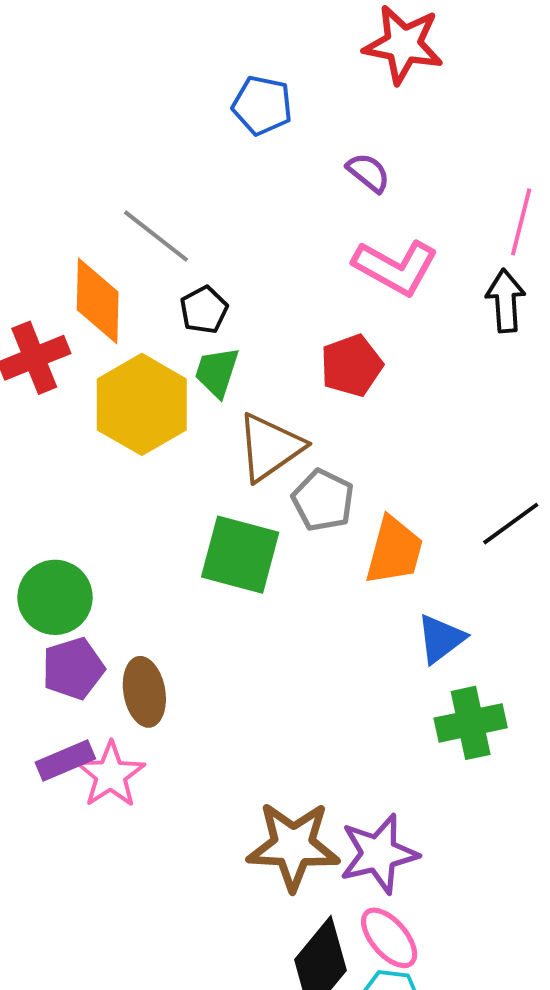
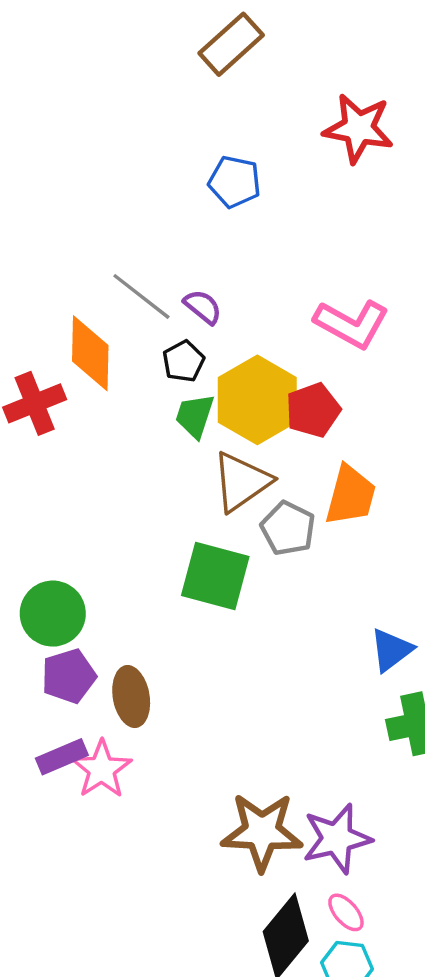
purple semicircle: (368, 173) -> (203, 307), moved
yellow hexagon: (142, 404) -> (257, 400), moved
orange trapezoid: (394, 551) -> (350, 495), moved
pink ellipse: (389, 938) -> (346, 912), size x0.7

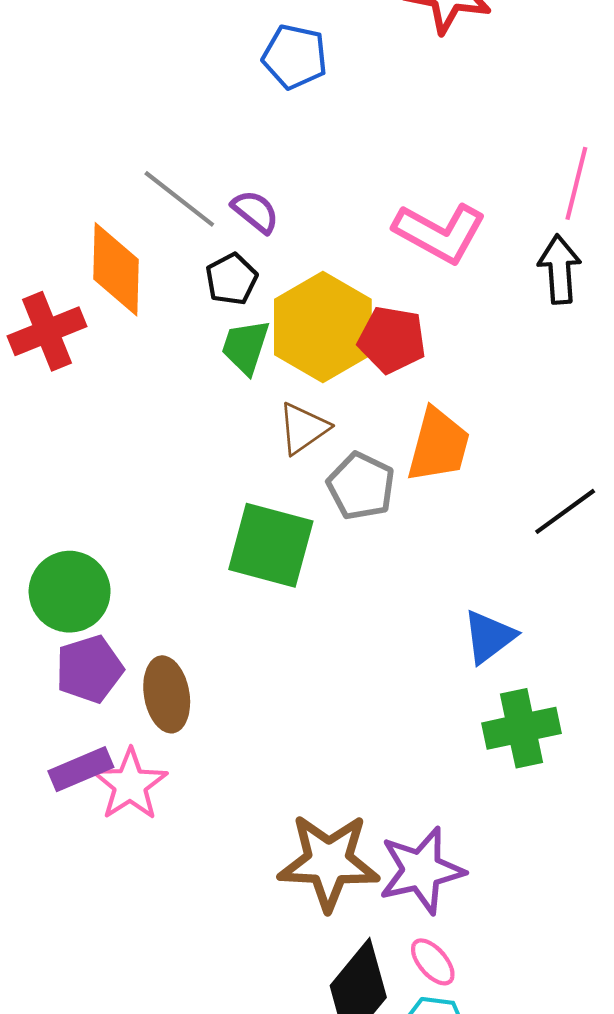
red pentagon: (313, 410) -> (392, 340), turned 30
brown triangle: (241, 482) -> (303, 428), size x0.7

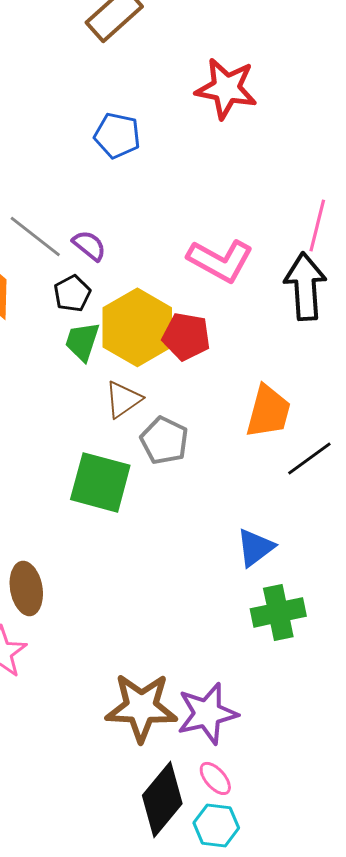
black arrow: (559, 269) -> (305, 286), size x1.4
orange trapezoid: (438, 445) -> (268, 411), moved

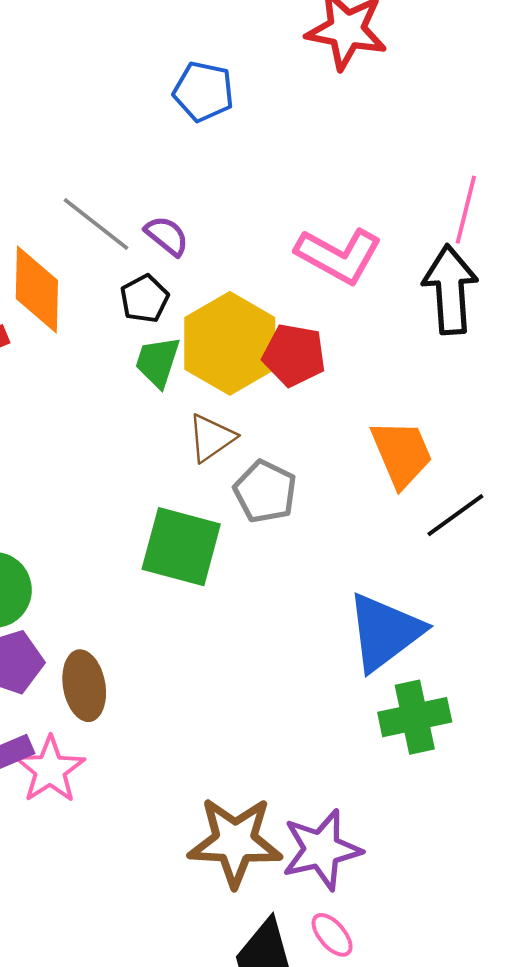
orange trapezoid: (268, 411) -> (402, 454), turned -38
blue triangle: (255, 547) -> (385, 632), size x1.6

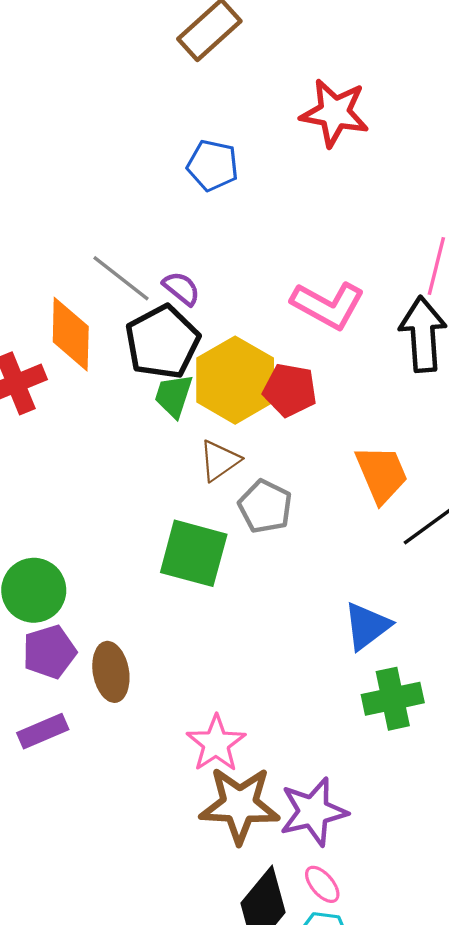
black pentagon: (145, 299) -> (162, 342), size x1.8
blue triangle: (385, 632) -> (367, 626), size x0.7
pink star: (50, 770) -> (216, 743), moved

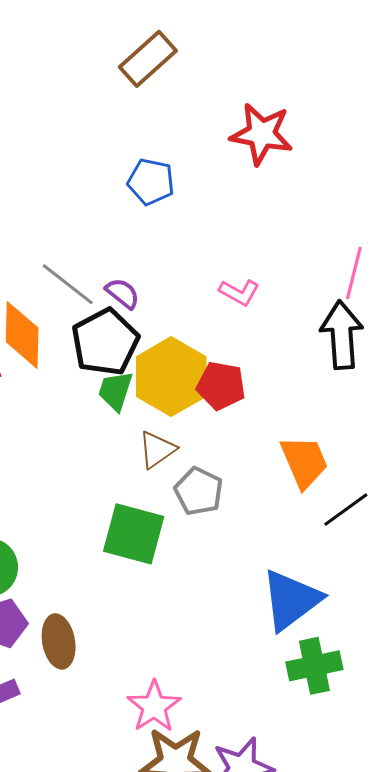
pink L-shape: (328, 305) -> (239, 292), moved, size x0.6
blue triangle: (367, 626) -> (291, 600), size x1.4

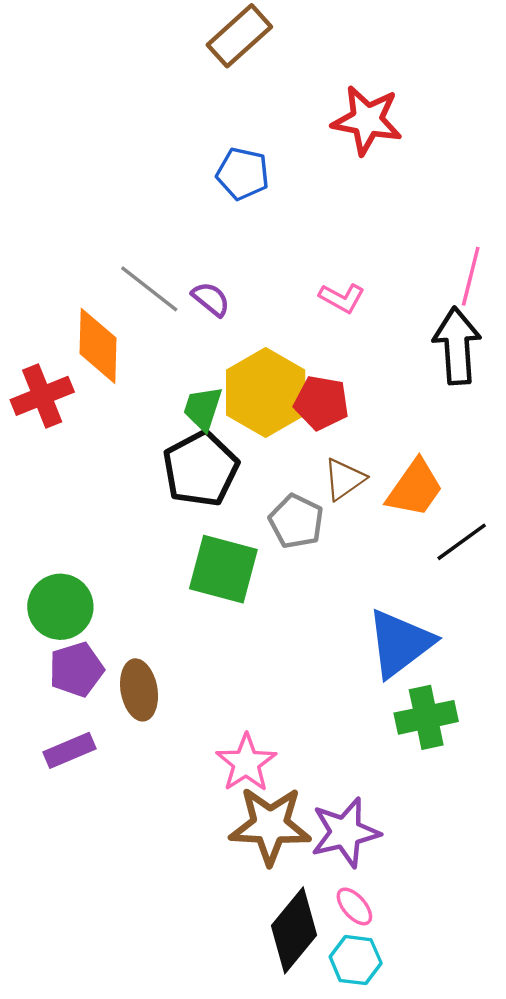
black pentagon: (105, 342) -> (201, 469), moved
brown triangle: (157, 450) -> (344, 479), moved
orange trapezoid: (304, 462) -> (415, 488), turned 58

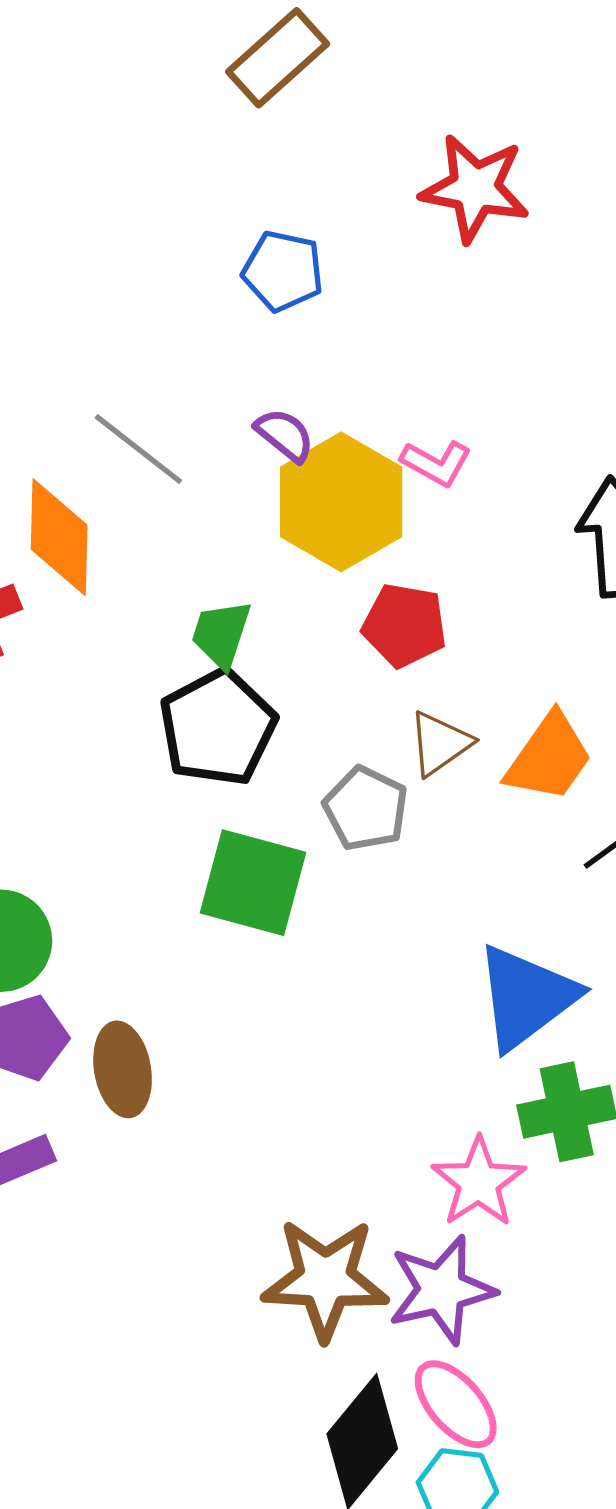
purple semicircle: (211, 299) -> (285, 435), moved
yellow hexagon: (266, 393) -> (341, 502), moved
pink star: (246, 763) -> (479, 1182), moved
pink ellipse: (354, 906) -> (456, 1404), size x1.5

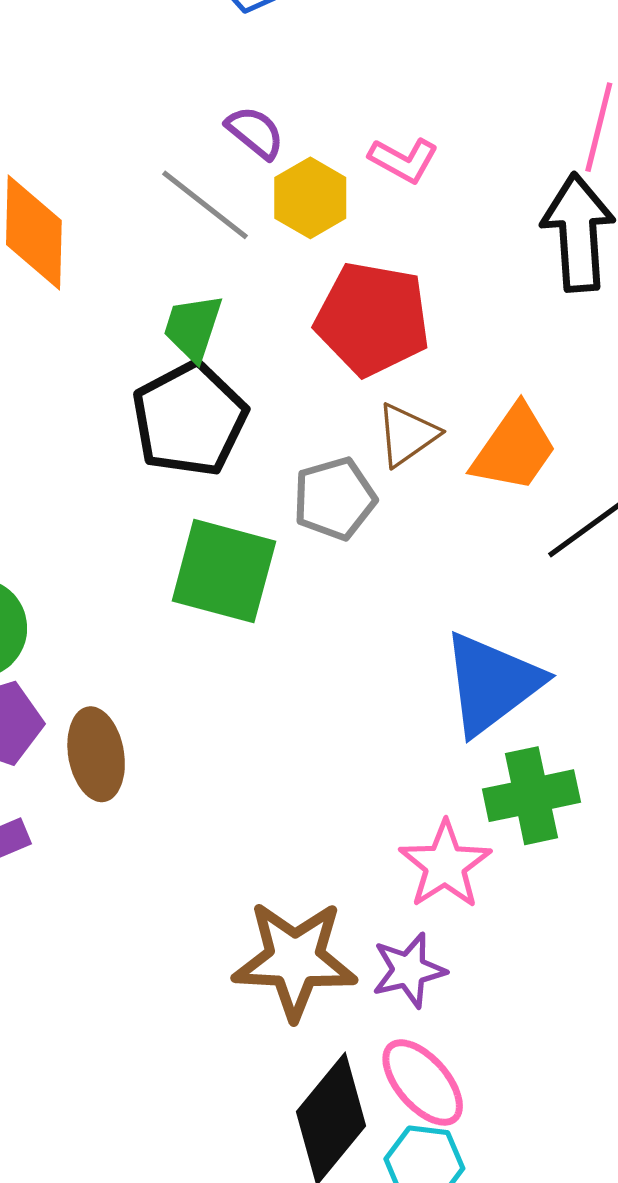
gray line: (138, 449) -> (205, 205), moved
yellow hexagon: (341, 502) -> (310, 198), size x0.6
red pentagon: (405, 625) -> (373, 319), size x1.4
gray pentagon: (366, 809) -> (335, 499), turned 30
purple star: (442, 1290) -> (409, 970), size x0.7

